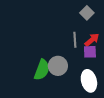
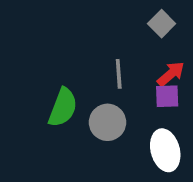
gray line: (75, 40) -> (119, 74), moved
green semicircle: (42, 70) -> (63, 107), moved

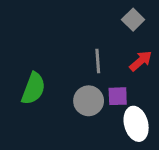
purple square: (167, 96) -> (118, 96), moved
green semicircle: (63, 107) -> (33, 89), moved

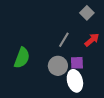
gray line: (98, 61) -> (64, 40), turned 35
white ellipse: (136, 124) -> (75, 81), moved

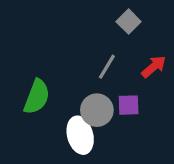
gray square: (87, 13) -> (129, 22), moved
white ellipse: (75, 81) -> (80, 135), moved

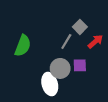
gray square: (129, 22) -> (80, 27), moved
green semicircle: (37, 97) -> (23, 46), moved

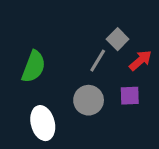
purple square: (80, 65) -> (130, 96), moved
white ellipse: (50, 84) -> (43, 123), moved

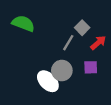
green semicircle: (34, 67) -> (23, 23), moved, turned -90
white ellipse: (43, 123) -> (48, 81), moved, turned -30

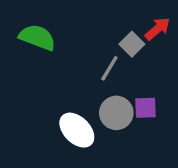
red arrow: (98, 43) -> (158, 29), moved
gray circle: (62, 71) -> (116, 113), moved

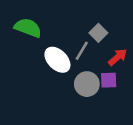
red arrow: (158, 29) -> (118, 57), moved
white ellipse: (77, 130) -> (57, 60), moved

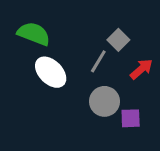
white ellipse: (57, 60) -> (51, 72), moved
purple square: (109, 80) -> (131, 118), moved

